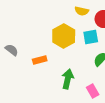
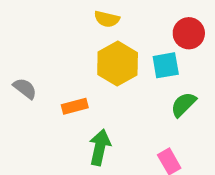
yellow semicircle: (82, 11) -> (107, 19), moved
green arrow: (68, 79) -> (100, 147), moved

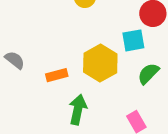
yellow hexagon: (118, 64) -> (100, 63), moved

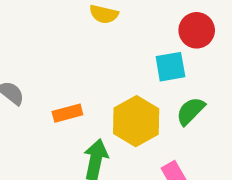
yellow hexagon: (100, 63) -> (136, 121), moved

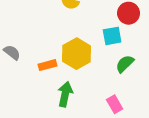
yellow hexagon: (136, 121) -> (77, 54), moved

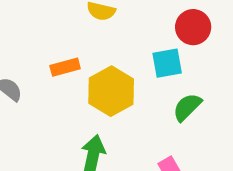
orange rectangle: (47, 65) -> (65, 67), moved

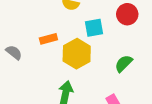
cyan square: (167, 63) -> (94, 28), moved

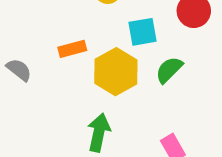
green semicircle: (124, 63) -> (169, 70), moved

